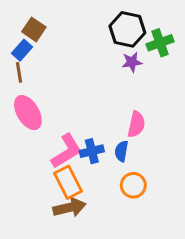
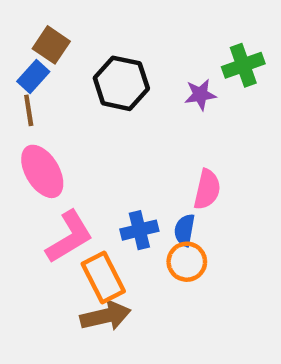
black hexagon: (127, 29) -> (121, 83), moved
pink L-shape: (67, 151) -> (69, 237), moved
orange circle: (133, 185) -> (187, 262), moved

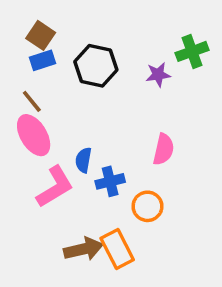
blue rectangle: (33, 77) -> (42, 60), moved, turned 30
brown line: (29, 110) -> (32, 101), moved, turned -30
blue semicircle: (185, 230) -> (83, 160), moved
orange rectangle: (103, 278) -> (117, 249), moved

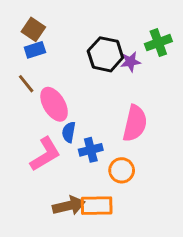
black hexagon: (96, 66) -> (105, 54), moved
pink ellipse: (34, 135) -> (54, 104), moved
pink semicircle: (164, 149) -> (135, 123), size x1.4
orange rectangle: (117, 249) -> (97, 206), turned -64

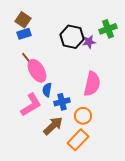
brown line: (26, 84) -> (27, 59), moved
brown arrow: (69, 206) -> (53, 126), moved, turned -30
orange rectangle: (97, 206) -> (78, 140), moved, turned -45

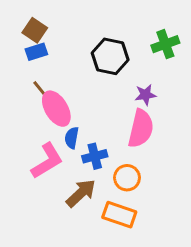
purple star: (89, 42) -> (145, 95), moved
orange rectangle: (78, 140) -> (119, 215), turned 65

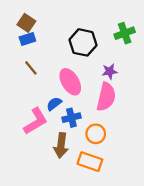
pink ellipse: (56, 109) -> (70, 82), moved
blue semicircle: (72, 138) -> (54, 104), turned 42
brown arrow: (81, 193) -> (61, 145), turned 140

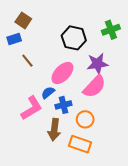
blue rectangle: (27, 39) -> (14, 39), moved
purple star: (110, 71) -> (97, 64), size x1.5
pink ellipse: (70, 82) -> (62, 73), turned 75
pink semicircle: (106, 97) -> (94, 86), turned 30

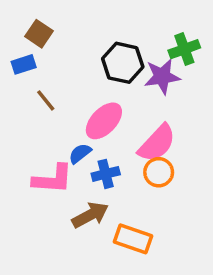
purple star: (97, 64) -> (162, 76), moved
pink L-shape: (32, 108) -> (53, 179), turned 35
orange circle: (85, 119) -> (159, 172), moved
brown arrow: (54, 130) -> (90, 215), turned -125

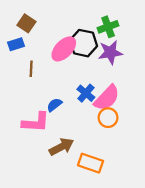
green cross: (184, 49) -> (108, 27), moved
brown line: (46, 100) -> (31, 69), turned 42
pink ellipse: (104, 121) -> (64, 49), moved
blue cross: (106, 174) -> (86, 93), moved, turned -36

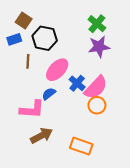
green cross: (108, 27) -> (97, 24), turned -30
black hexagon: (84, 43) -> (45, 38), moved
pink ellipse: (64, 49) -> (57, 70), moved
brown arrow: (61, 147) -> (41, 136), moved

